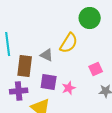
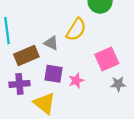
brown rectangle: (25, 66) -> (26, 56), turned 60
pink square: (96, 69) -> (107, 59), size x1.5

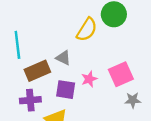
yellow semicircle: (76, 29) -> (87, 30), moved
pink star: (76, 81) -> (89, 79), moved

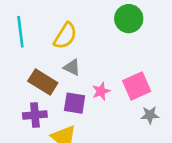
yellow semicircle: (87, 30) -> (65, 36), moved
cyan line: (17, 45) -> (20, 32), moved
brown rectangle: (37, 71) -> (43, 82), turned 55

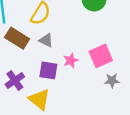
brown rectangle: (43, 82) -> (17, 38), moved
purple cross: (35, 115) -> (15, 80), turned -30

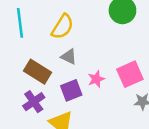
brown rectangle: (17, 38) -> (37, 72), moved
purple square: (48, 70) -> (71, 90), turned -30

